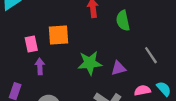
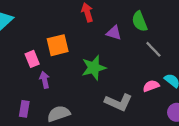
green semicircle: (123, 21) -> (140, 21), moved
purple triangle: (118, 68) -> (114, 33), moved, turned 42

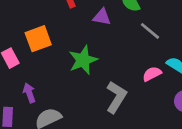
purple arrow: (45, 80) -> (29, 93), moved
gray L-shape: (118, 102) -> (116, 97), turned -76

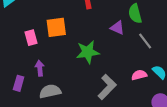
purple triangle: (102, 17) -> (117, 28), moved

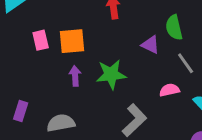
pink rectangle: (31, 38) -> (41, 40), moved
purple arrow: (40, 68) -> (75, 76), moved
pink semicircle: (139, 75) -> (169, 90), moved

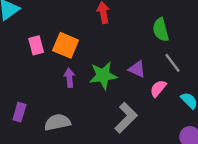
orange square: (72, 41) -> (66, 45), turned 30
purple triangle: (150, 45) -> (137, 69), moved
pink semicircle: (169, 90) -> (158, 88), turned -36

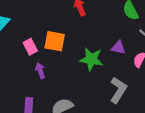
green star: (103, 75) -> (91, 59), turned 30
purple arrow: (69, 78) -> (40, 71), moved

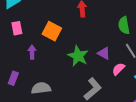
pink rectangle: (30, 47) -> (17, 28), moved

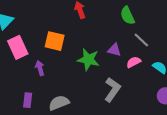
pink rectangle: (17, 28) -> (18, 47), size x1.5
pink semicircle: (118, 69) -> (134, 62), turned 32

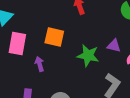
pink rectangle: (18, 47) -> (17, 43), turned 35

